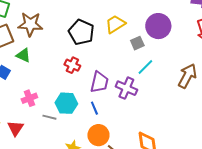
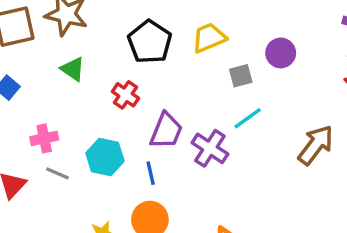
purple circle: (158, 26) -> (281, 53), size x0.7
green triangle: (23, 55) -> (73, 69), moved
gray line: (49, 117) -> (57, 173), moved

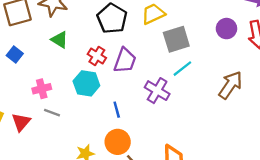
purple circle: (281, 53) -> (226, 29), moved
gray square: (241, 76) -> (176, 39), size x1.6
purple trapezoid: (166, 131) -> (125, 61), moved
cyan hexagon: (105, 157) -> (86, 83), moved

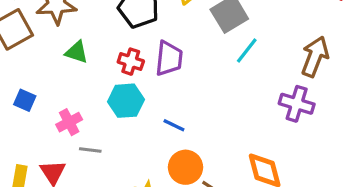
blue square: (15, 55) -> (25, 100), moved
purple cross: (157, 91) -> (297, 104), moved
blue line: (117, 110) -> (174, 125), turned -35

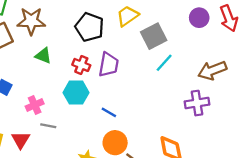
brown arrow: (315, 57) -> (212, 70), turned -136
purple cross: (297, 104) -> (197, 103), turned -30

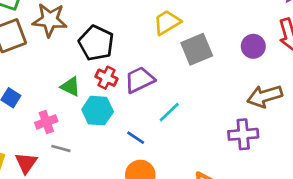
purple circle: (199, 18) -> (253, 46), moved
black pentagon: (89, 27) -> (96, 43), moved
green triangle: (43, 56) -> (70, 87), moved
cyan line: (164, 63) -> (169, 112), moved
purple trapezoid: (109, 65) -> (140, 80), turned -130

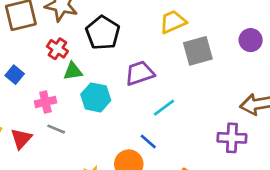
purple circle: (253, 46) -> (251, 40), moved
red cross: (106, 78) -> (57, 49), moved
green triangle: (70, 87) -> (73, 71), turned -42
blue line: (136, 138) -> (148, 141), moved

